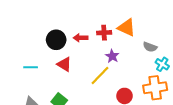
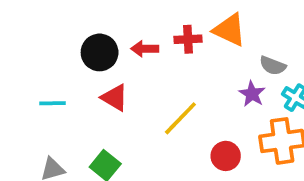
purple star: (112, 56) -> (252, 94), moved

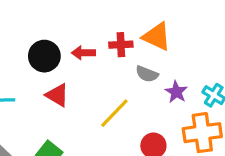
gray semicircle: (273, 66) -> (147, 74), moved

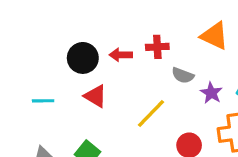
orange triangle: (157, 37) -> (214, 36), moved

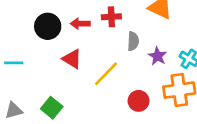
gray semicircle: (183, 75) -> (133, 41), turned -108
red triangle: (95, 96) -> (72, 59), moved

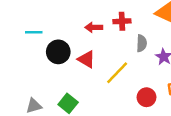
black circle: (48, 26) -> (58, 52), moved
cyan line: (14, 63) -> (34, 32), moved

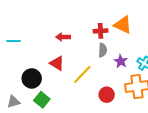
red cross: (122, 21) -> (101, 31), moved
black circle: (58, 52) -> (32, 78), moved

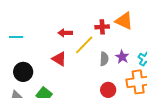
gray semicircle: (103, 50) -> (104, 59), moved
yellow line: (82, 74) -> (84, 45), moved
black circle: (32, 78) -> (23, 72), moved

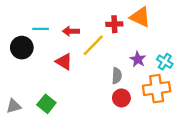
cyan line: (16, 37) -> (41, 29), moved
gray semicircle: (104, 59) -> (117, 76), moved
black circle: (23, 72) -> (22, 48), moved

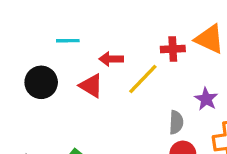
cyan line: (41, 29) -> (68, 41), moved
red triangle: (64, 62) -> (91, 86), moved

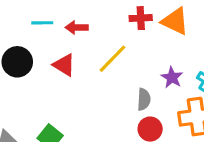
red cross: (173, 49) -> (141, 18), moved
red arrow: (111, 59) -> (77, 27), moved

